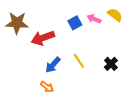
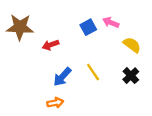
yellow semicircle: (115, 15) -> (132, 45), moved
red arrow: (43, 38) -> (51, 45), size x0.6
orange arrow: (47, 87) -> (55, 103), turned -48

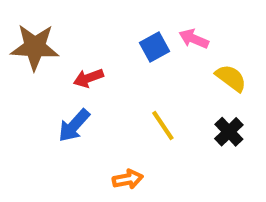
blue arrow: (62, 77) -> (74, 126), moved
orange arrow: (55, 103) -> (128, 179), moved

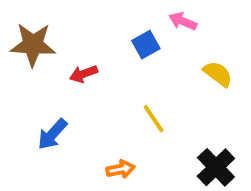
pink arrow: (194, 39) -> (183, 21), moved
blue arrow: (74, 126) -> (52, 134), moved
black cross: (229, 132) -> (216, 167), moved, size x1.4

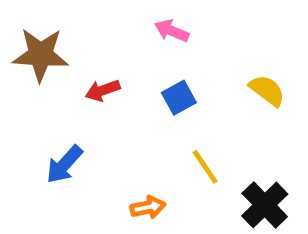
pink arrow: (183, 21) -> (172, 31), moved
blue square: (146, 45) -> (179, 98), moved
yellow line: (154, 119) -> (205, 167), moved

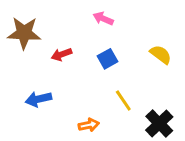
blue arrow: (64, 164) -> (38, 99), turned 35

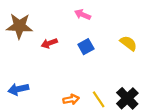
blue arrow: (38, 99) -> (18, 89), moved
yellow line: (123, 101) -> (99, 99), moved

